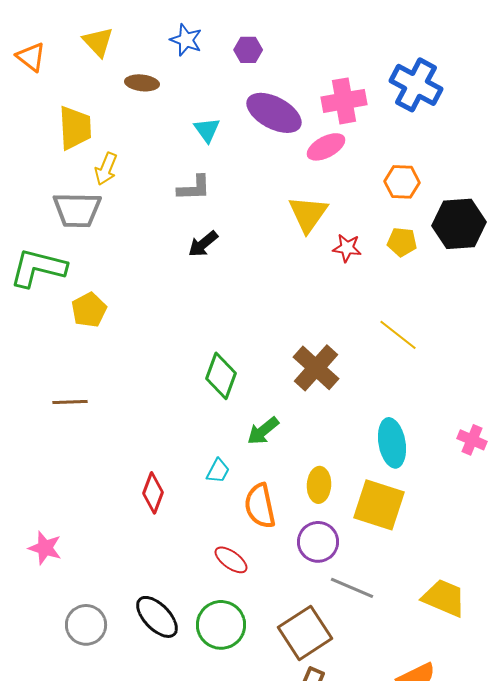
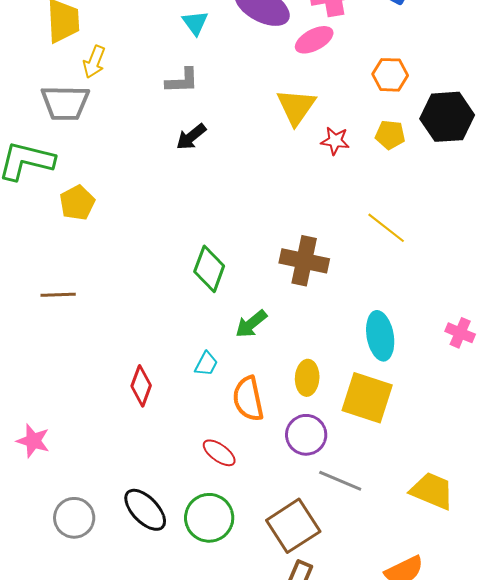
brown cross: (316, 368) -> (304, 261), turned -30

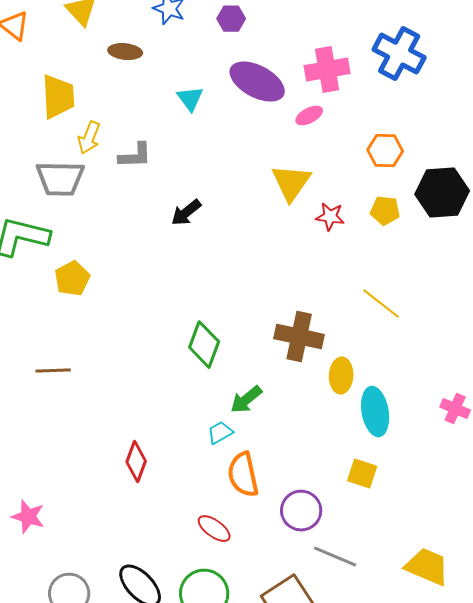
pink ellipse: (314, 40) -> (309, 116), size x0.7
gray L-shape: (182, 81) -> (135, 156), moved
cyan trapezoid: (206, 364) -> (220, 433), moved, turned -148
yellow ellipse: (307, 378) -> (341, 376), moved
yellow square: (367, 398) -> (362, 474), size x0.6

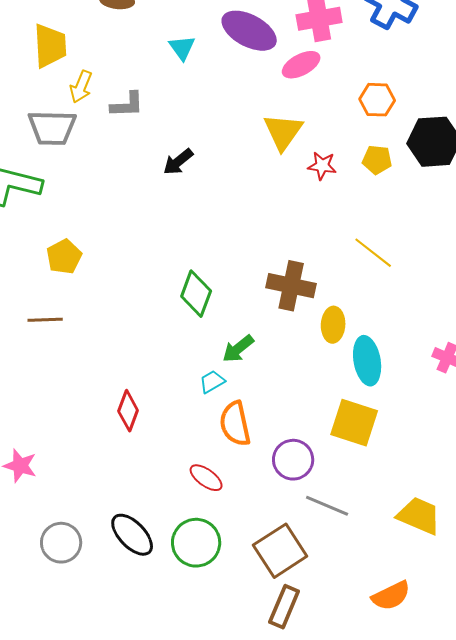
pink ellipse: (309, 116) -> (301, 65), size x1.4
yellow pentagon: (72, 279) -> (64, 257), moved
yellow square: (362, 474) -> (354, 423), size x1.6

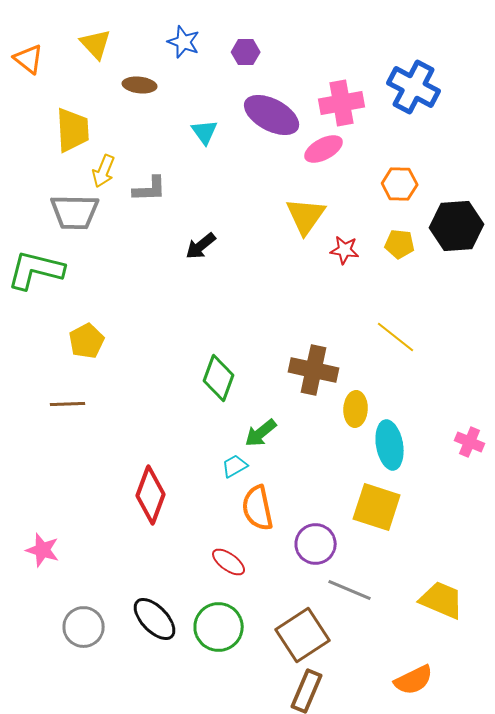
red diamond: (128, 411) -> (151, 495), size x1.4

